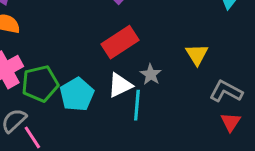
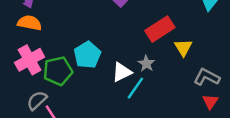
red rectangle: (120, 42) -> (160, 29), moved
cyan pentagon: (77, 94) -> (87, 55), moved
cyan line: (137, 105) -> (135, 88), turned 30

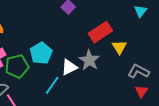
gray star: (146, 64) -> (89, 60), size x1.5
cyan line: (135, 88) -> (52, 85), moved

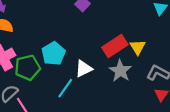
red rectangle: (100, 32) -> (115, 46), moved
gray star: (89, 60) -> (120, 71), moved

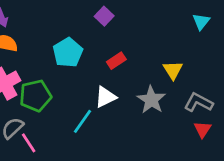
red rectangle: (115, 46) -> (116, 61), moved, size x0.6
cyan pentagon: (53, 54) -> (68, 53), moved

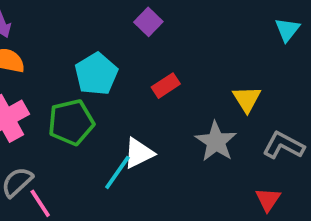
green pentagon: (35, 96) -> (71, 122), moved
white triangle: (105, 97) -> (139, 153), moved
red triangle: (203, 129) -> (268, 199), moved

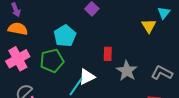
red rectangle: (166, 86) -> (108, 54), moved, turned -56
yellow triangle: (247, 99) -> (149, 26), moved

